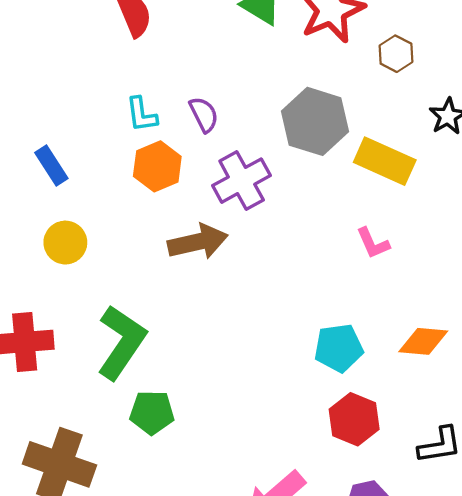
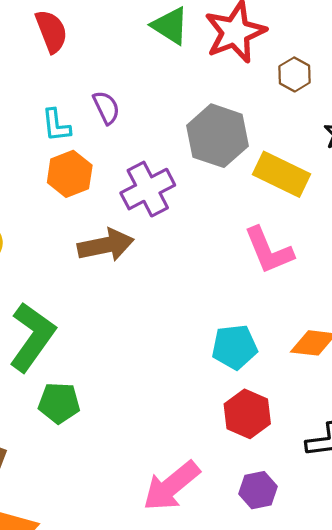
purple semicircle: (204, 114) -> (106, 108), moved
pink L-shape: (373, 243) -> (269, 250), size x1.6

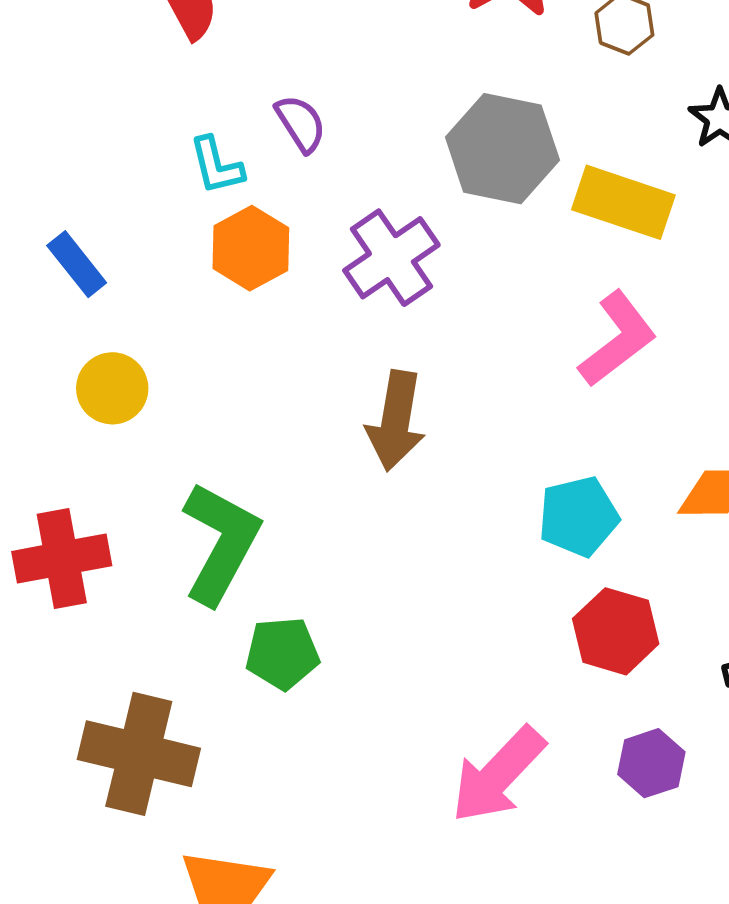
brown arrow: (106, 245) -> (396, 421), moved, turned 118
pink L-shape: (269, 250) -> (617, 339), turned -98

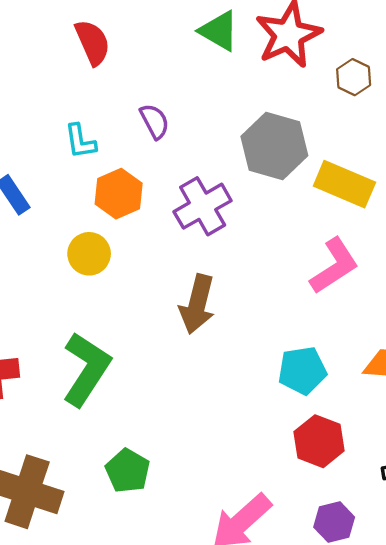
cyan L-shape: (216, 166) -> (80, 141), moved
yellow circle: (112, 388) -> (89, 254), moved
green pentagon: (282, 653) -> (128, 471), moved, turned 30

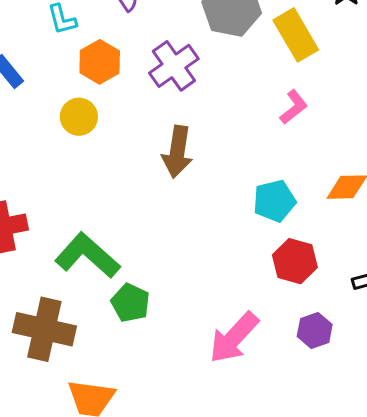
yellow rectangle: (344, 184) -> (296, 35), turned 42
pink L-shape: (334, 266) -> (294, 107), size x0.7
green L-shape: (86, 369) -> (87, 255), moved, turned -76

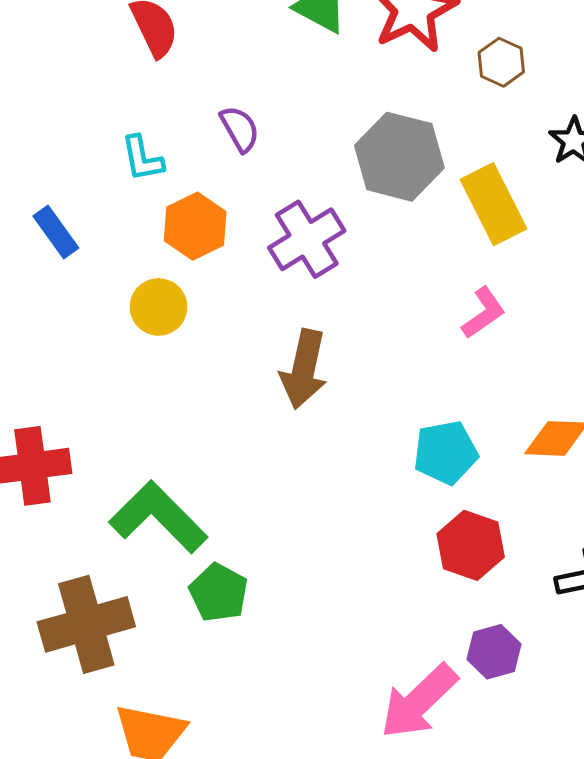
brown cross: (44, 329) -> (86, 624), turned -32
pink arrow: (234, 338) -> (419, 701), moved

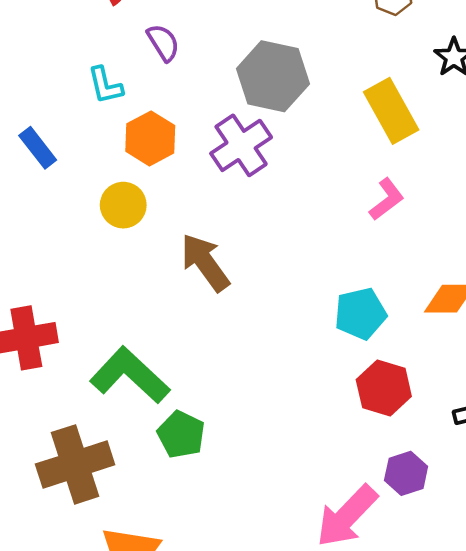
purple semicircle: (240, 129) -> (163, 43), moved
gray hexagon: (399, 157) -> (273, 76), moved
brown arrow: (304, 369) -> (205, 262), moved, turned 134

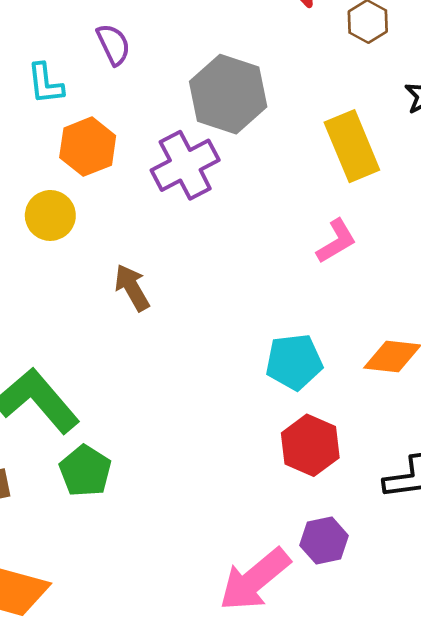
brown arrow: (205, 262) -> (132, 288), size x0.7

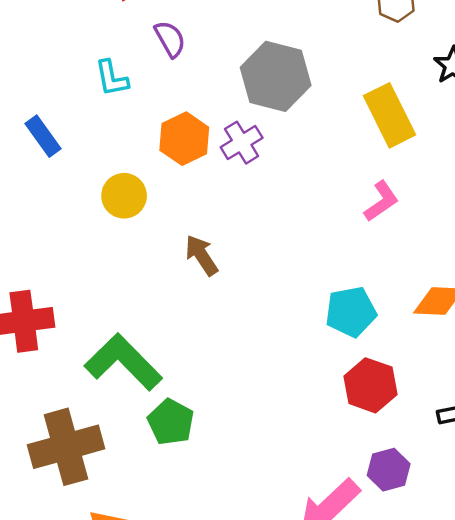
orange hexagon: (88, 147) -> (184, 139), moved
purple cross: (185, 165) -> (242, 143), size x0.7

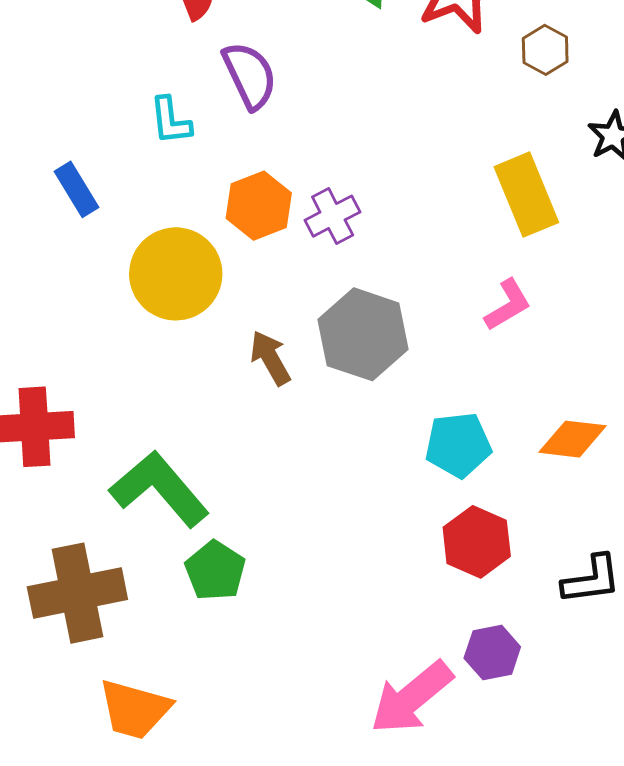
purple semicircle: (170, 39) -> (250, 75), size x1.4
gray hexagon: (276, 76) -> (363, 334), moved
yellow circle: (124, 196) -> (176, 274), size x1.6

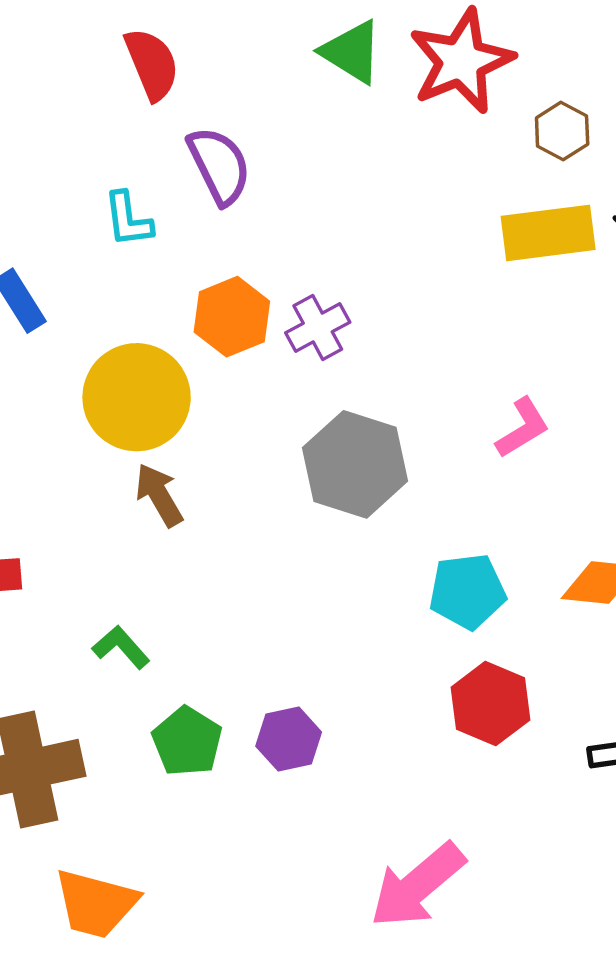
yellow rectangle: (526, 195) -> (548, 233), moved, turned -74
brown arrow: (270, 358) -> (159, 495), moved
green L-shape: (159, 489) -> (121, 647), size x0.5
purple hexagon: (492, 652) -> (289, 739), moved

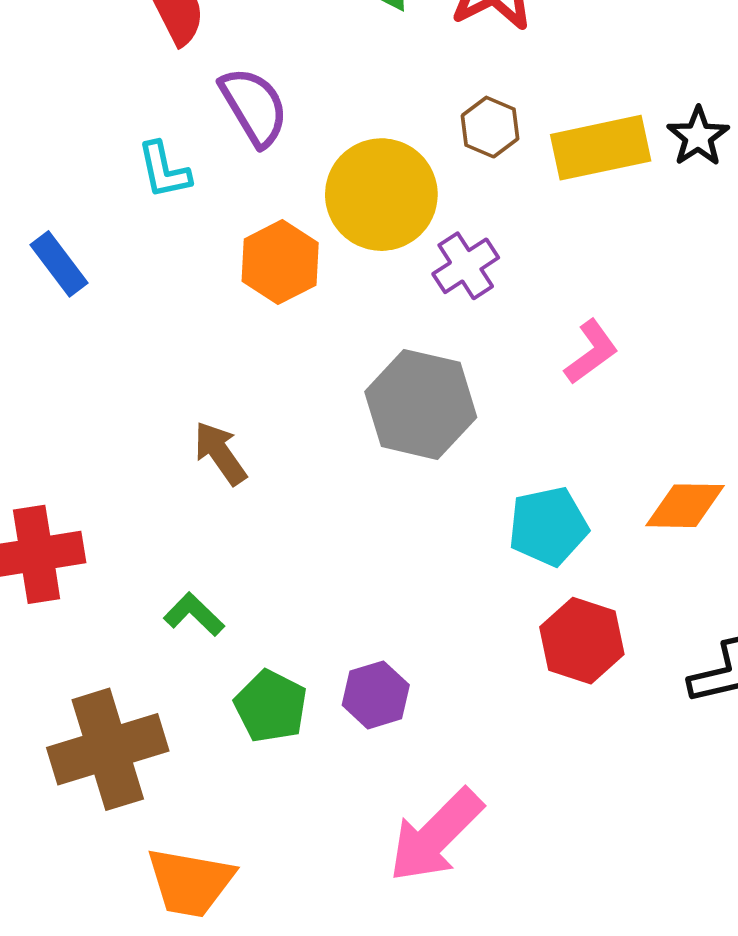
brown hexagon: (562, 131) -> (490, 127), moved
purple cross: (318, 327) -> (466, 266), moved
yellow circle: (137, 397) -> (381, 195), moved
pink arrow: (417, 885) -> (436, 836), moved

